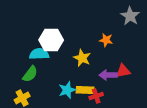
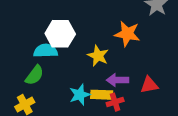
orange star: (106, 40) -> (127, 34), size x1.5
red triangle: (123, 71) -> (149, 85), moved
purple arrow: (108, 75) -> (117, 80), moved

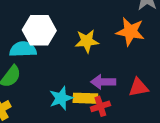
orange star: (127, 34) -> (130, 32), moved
yellow star: (98, 56) -> (87, 41), moved, turned -30

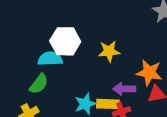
orange star: (130, 32) -> (149, 73), moved

